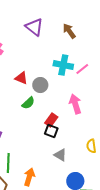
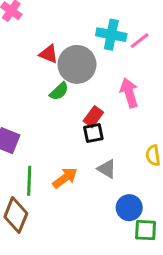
gray circle: (40, 85) -> (77, 64), size x1.6
black square: (51, 131) -> (93, 133), turned -32
orange arrow: (29, 177) -> (65, 178), moved, turned 36

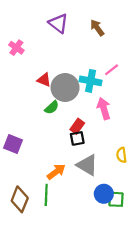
cyan cross: (111, 35) -> (91, 81), moved
gray triangle: (107, 169) -> (87, 165), size x1.5
green line: (29, 181) -> (46, 195), moved
green square: (146, 230) -> (116, 199), moved

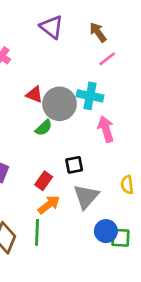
pink line: (112, 70) -> (107, 59), moved
red rectangle: (77, 126) -> (44, 181), moved
gray triangle: (87, 165) -> (86, 197), turned 40

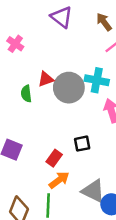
red triangle: (34, 95) -> (46, 79), turned -42
green semicircle: (44, 128) -> (26, 94), moved, turned 126
gray triangle: (86, 197) -> (93, 191), moved, turned -45

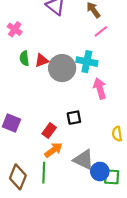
green semicircle: (26, 94) -> (24, 58), moved

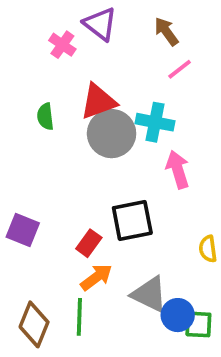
pink cross: (15, 29) -> (62, 45), moved
red triangle: (42, 61) -> (98, 101), moved, size x1.5
black square: (74, 118) -> (132, 221), size x1.6

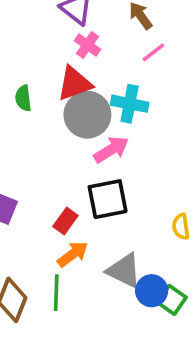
pink cross: (62, 45) -> (87, 45), moved
pink arrow: (178, 169) -> (111, 150), moved, turned 75
green square: (198, 324) -> (172, 300), turned 32

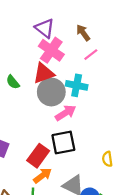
pink cross: (87, 45) -> (51, 50), size x1.6
green semicircle: (23, 98) -> (13, 82), turned -32
red rectangle: (65, 221) -> (38, 156), size x1.5

